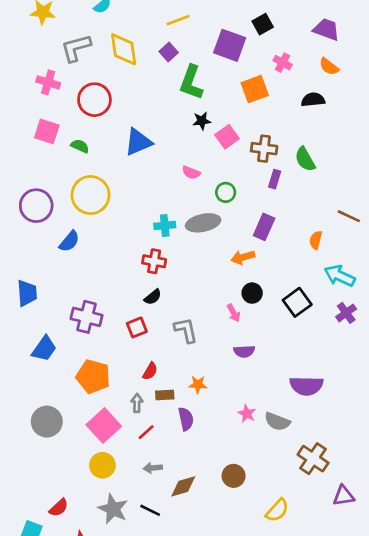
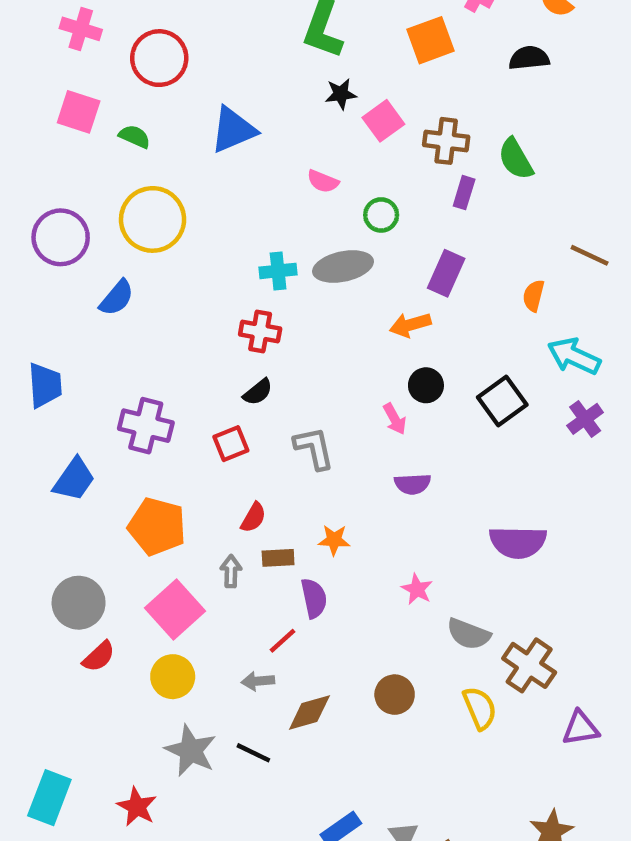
gray semicircle: (277, 422) -> (469, 634), moved
red line: (146, 432) -> (283, 641), moved
red semicircle: (59, 508) -> (99, 656), moved
yellow semicircle: (277, 510) -> (480, 708), moved, turned -65

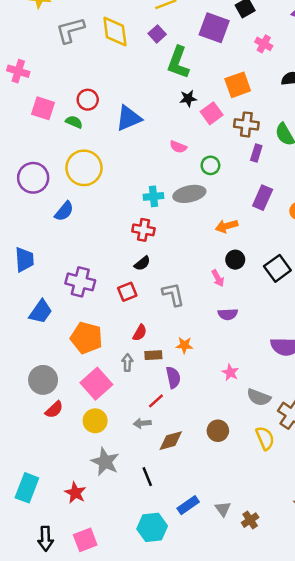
pink cross: (81, 29) -> (18, 71), moved
orange square: (430, 40) -> (238, 85), moved
red circle: (159, 58) -> (88, 100), moved, size x0.7
purple rectangle: (446, 273) -> (263, 198), moved
black line: (253, 753) -> (147, 477), moved, turned 42

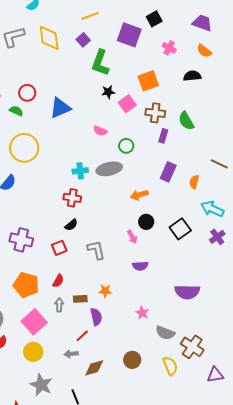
red semicircle: (140, 333) -> (58, 281), moved

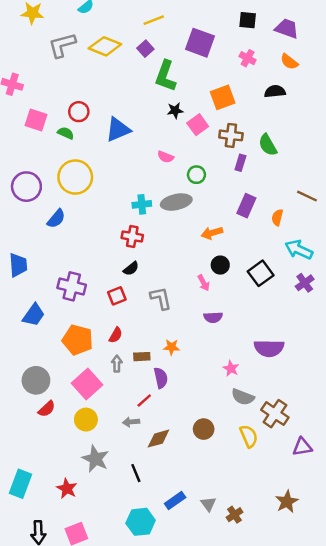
black square: (154, 19) -> (248, 20), moved, turned 35
yellow diamond: (49, 38) -> (105, 46), turned -60
pink star: (142, 313) -> (231, 368), moved

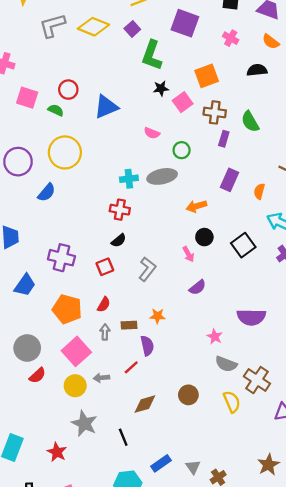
gray L-shape: (161, 298) -> (147, 269), turned 50
purple semicircle: (213, 317) -> (198, 287), turned -36
gray arrow: (131, 422) -> (101, 378), moved

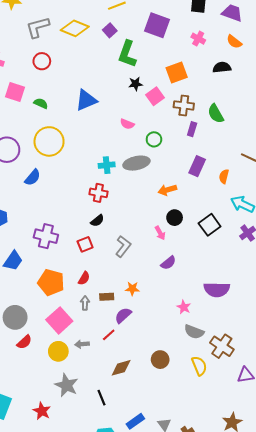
red circle: (68, 90) -> (42, 61), moved
purple semicircle: (147, 346) -> (123, 315), turned -120

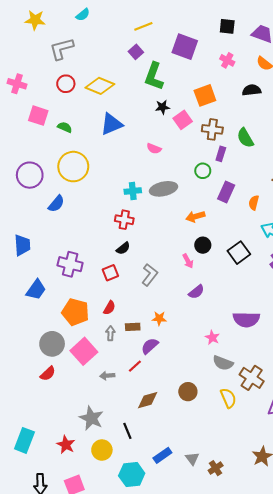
yellow diamond: (75, 28) -> (100, 86), moved
green circle: (154, 139) -> (203, 171), moved
gray circle: (15, 317) -> (52, 344), moved
yellow circle: (58, 351) -> (102, 450), moved

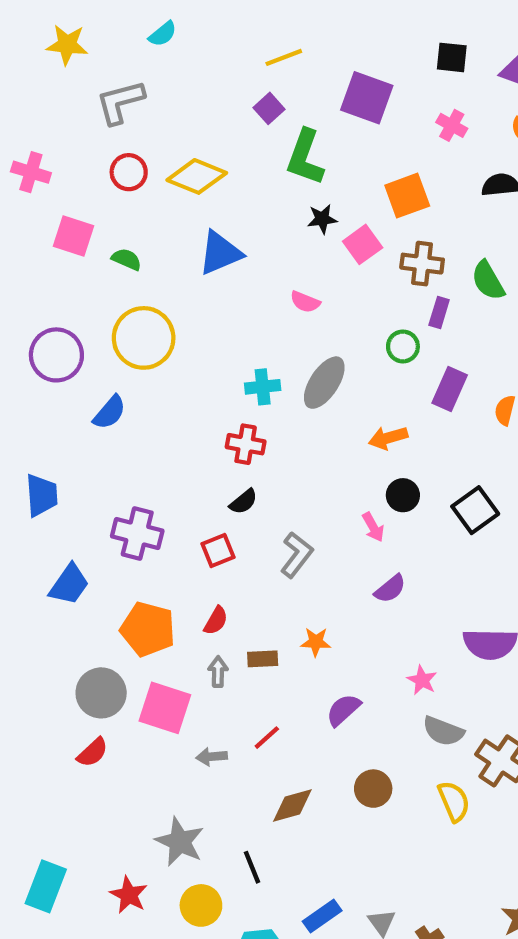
gray ellipse: (163, 189) -> (324, 383), turned -45
purple semicircle: (150, 346) -> (343, 710), moved
pink square: (84, 351) -> (165, 708), turned -30

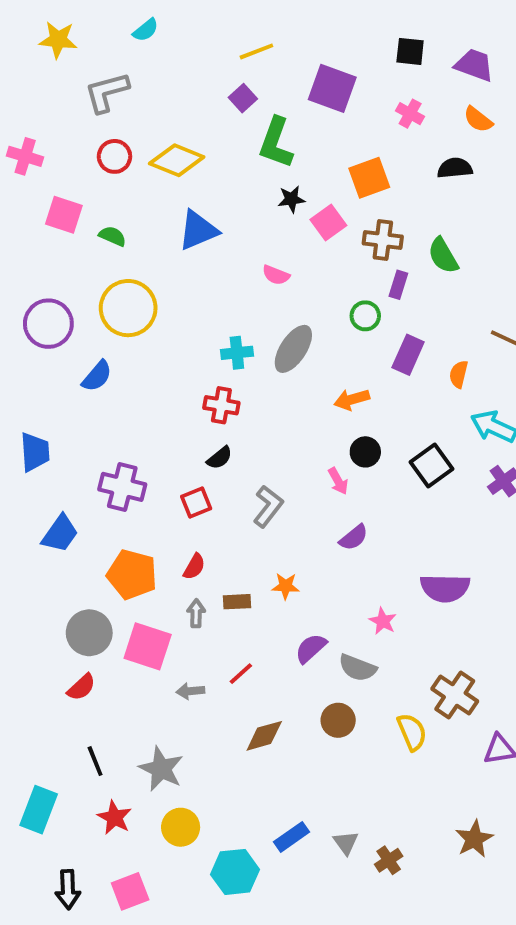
gray semicircle: (443, 731) -> (358, 668), moved
black line: (252, 867) -> (95, 761), moved

